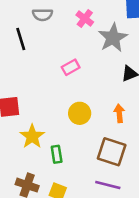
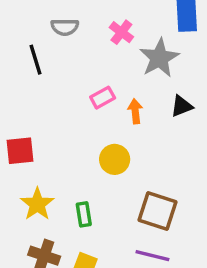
orange arrow: (119, 113) -> (135, 111), moved
yellow star: (32, 136) -> (37, 204), moved

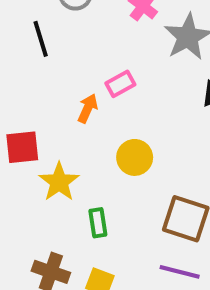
orange arrow: (135, 111) -> (88, 108), moved, turned 30
yellow star: (37, 204) -> (59, 182), moved

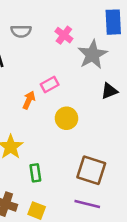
yellow circle: (135, 157) -> (67, 118), moved

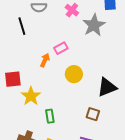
black triangle: (109, 91) -> (107, 87), moved, size x1.5
brown square: (91, 170) -> (93, 114), size x0.6

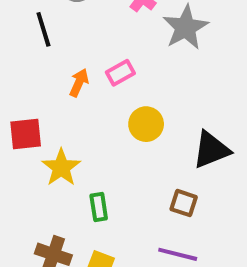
orange arrow: (45, 60) -> (79, 83), moved

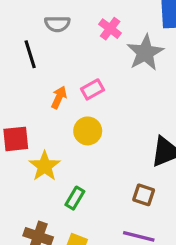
yellow circle: (146, 124) -> (88, 131), moved
green rectangle: (99, 207) -> (75, 198), turned 40

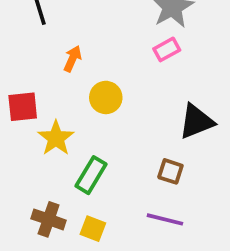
pink rectangle: (92, 89) -> (167, 49), moved
green rectangle: (75, 198) -> (91, 175), size x1.4

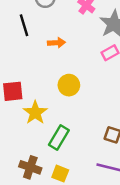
orange arrow: (73, 59) -> (56, 43), moved, turned 63

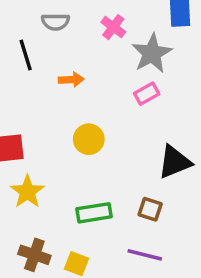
yellow star: (35, 113) -> (27, 192), moved
green rectangle: (59, 137) -> (94, 213), moved, turned 50

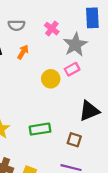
orange arrow: (71, 80) -> (23, 52), moved, turned -56
yellow circle: (89, 139) -> (51, 79), moved
green rectangle: (94, 213) -> (40, 129), moved

